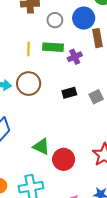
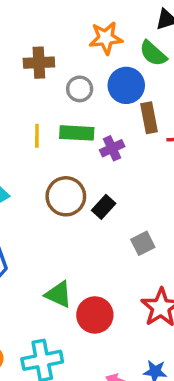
brown circle: (29, 84) -> (66, 196), moved
black rectangle: (69, 93) -> (104, 207), turned -32
gray square: (96, 97) -> (143, 243), moved

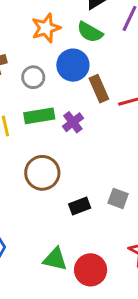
black rectangle: (104, 207) -> (80, 206), moved, turned 40
gray square: (143, 243) -> (118, 198), turned -30

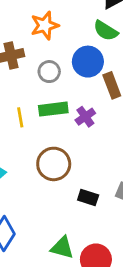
orange star: (46, 28) -> (45, 25), moved
black rectangle: (80, 206) -> (88, 198), turned 36

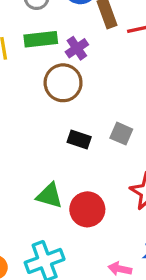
brown circle: (54, 164) -> (63, 83), moved

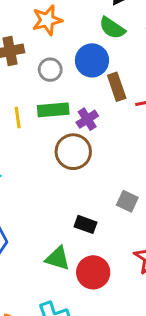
black rectangle: (79, 139) -> (86, 224), moved

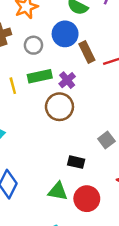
gray square: (127, 201) -> (106, 140), turned 35

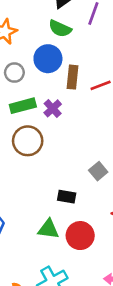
brown rectangle: (87, 52) -> (72, 77), turned 35
brown circle: (59, 107) -> (28, 141), moved

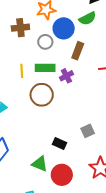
green semicircle: (60, 29) -> (88, 18), turned -66
blue circle: (48, 59) -> (64, 28), moved
brown rectangle: (72, 77) -> (78, 51), moved

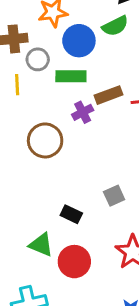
gray circle: (45, 42) -> (38, 59), moved
brown rectangle: (78, 51) -> (109, 95), moved, turned 48
green rectangle: (45, 68) -> (71, 76), moved
yellow line: (22, 71) -> (17, 85), moved

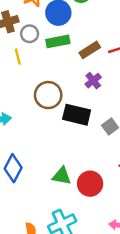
purple cross: (83, 112) -> (93, 81), moved
black rectangle: (71, 214) -> (77, 115), moved, size x1.6

